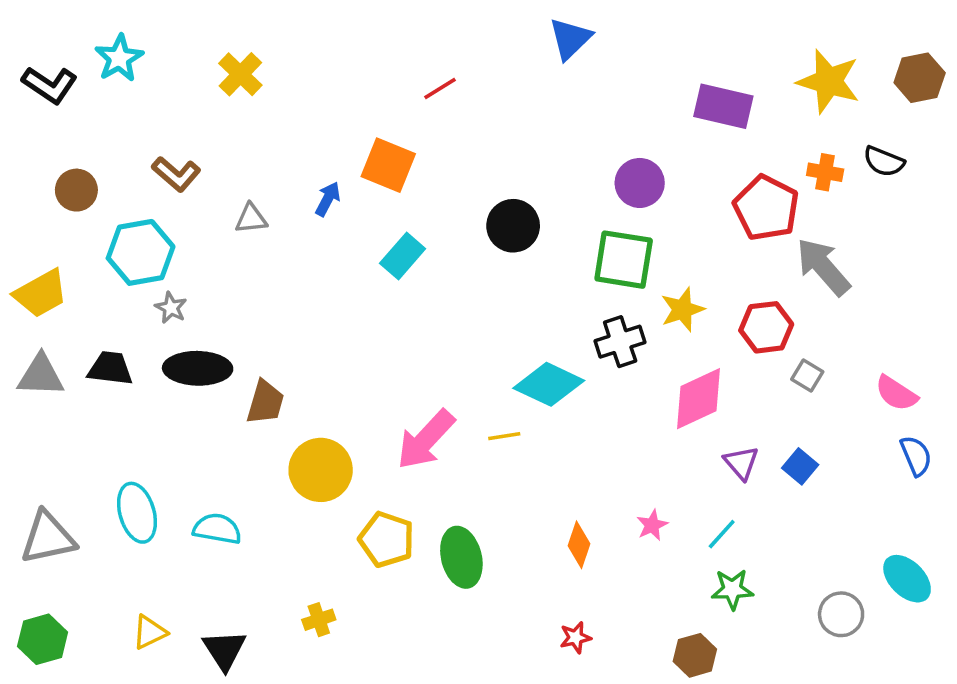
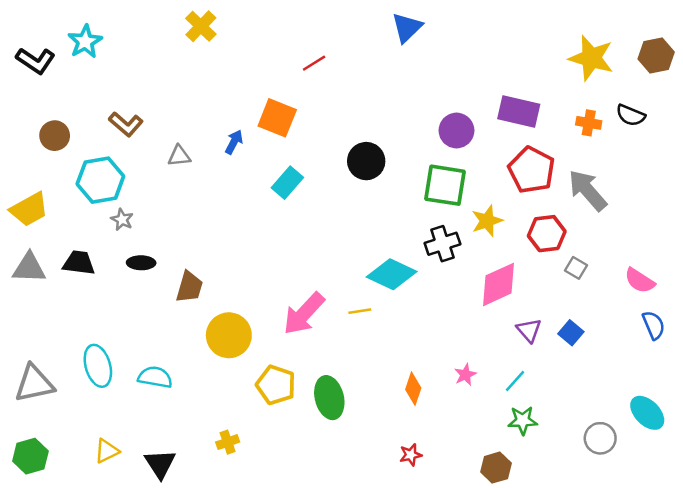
yellow cross: (240, 74) -> (201, 26), moved
purple rectangle: (723, 106) -> (519, 111), moved
red pentagon: (766, 208) -> (532, 170), moved
black ellipse: (198, 368) -> (141, 263), size x0.6

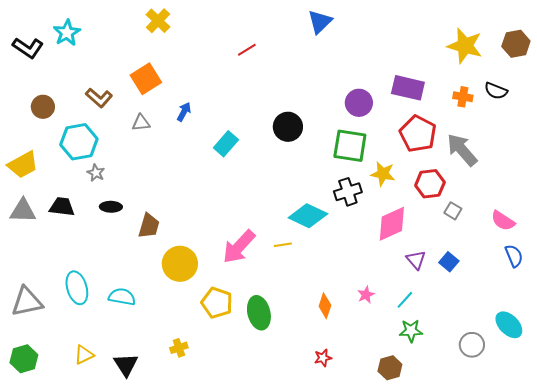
orange square: (277, 118) -> (146, 79), moved, turned 36
yellow star: (487, 221) -> (383, 174), turned 30

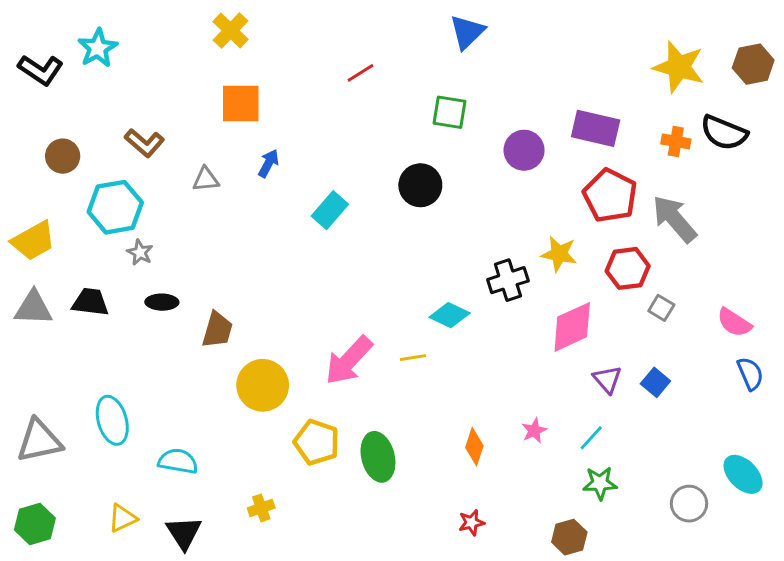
orange square: (146, 79) -> (241, 103), moved, turned 32
black semicircle: (496, 91) -> (724, 133), size x1.4
green square: (350, 146) -> (450, 112), moved, size x0.7
cyan diamond: (308, 216) -> (450, 315), size x0.7
cyan semicircle: (122, 297) -> (178, 461), moved

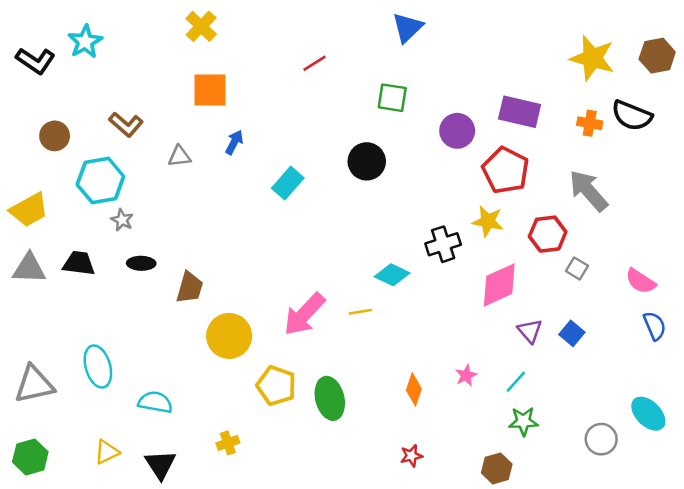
red pentagon: (610, 195) -> (506, 170), moved

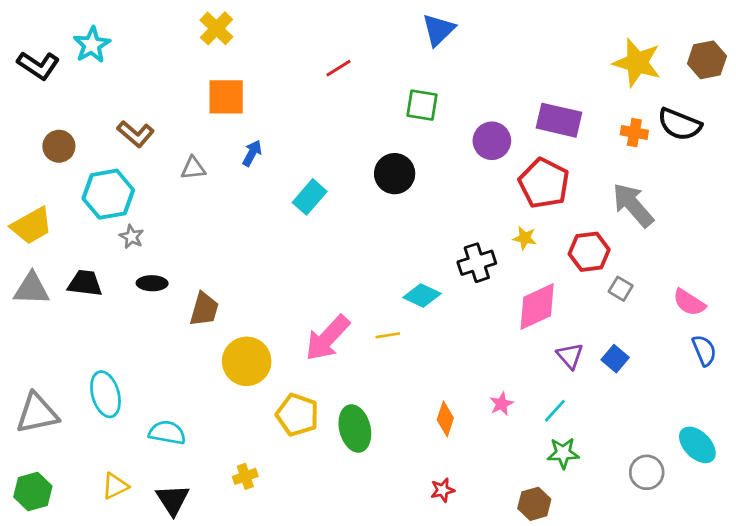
yellow star: (488, 221) -> (525, 238), size x0.7

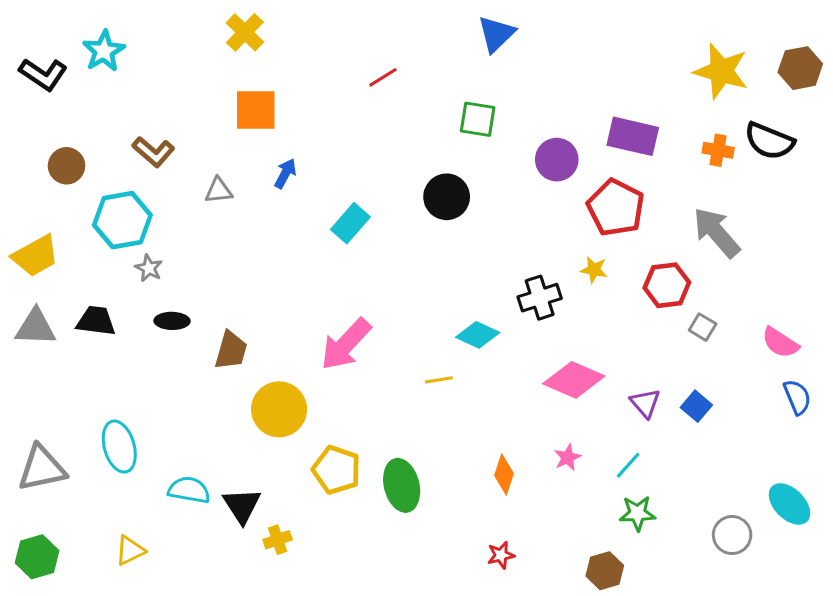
pink diamond: (537, 307) -> (574, 380), moved, turned 48
pink arrow: (327, 338) -> (346, 344), moved
black triangle: (173, 500) -> (242, 506), moved

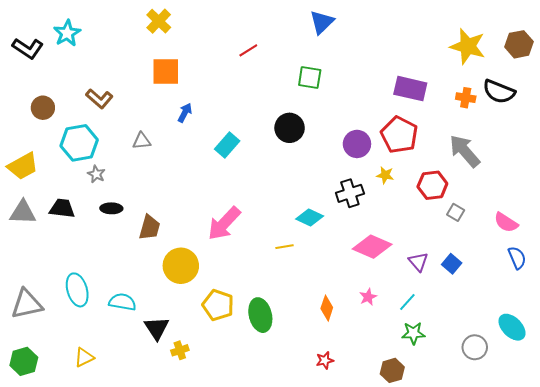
purple circle: (557, 160) -> (357, 144), moved
gray triangle: (219, 191) -> (142, 141), moved
cyan semicircle: (189, 490) -> (122, 302), moved

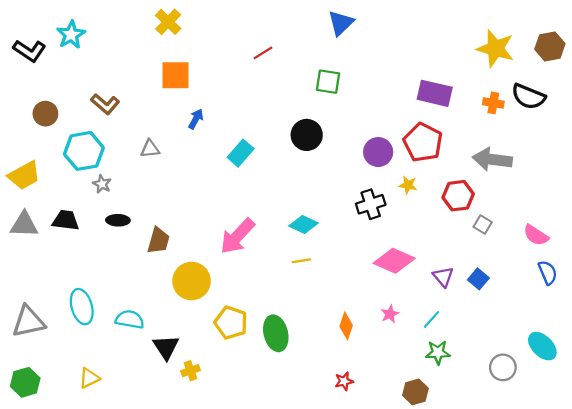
gray arrow: (465, 151) -> (492, 159), turned -42
cyan diamond: (310, 217) -> (303, 225), moved

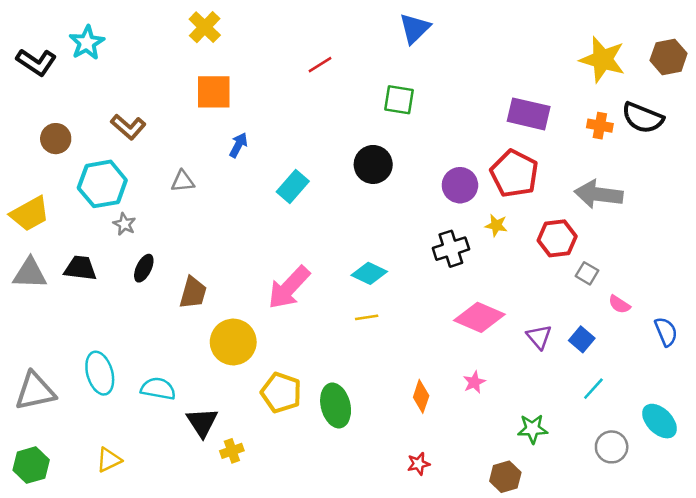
black ellipse: (118, 220) -> (144, 268), turned -65
pink semicircle: (536, 235) -> (619, 304), moved, size x0.7
cyan line: (431, 319) -> (593, 389), moved

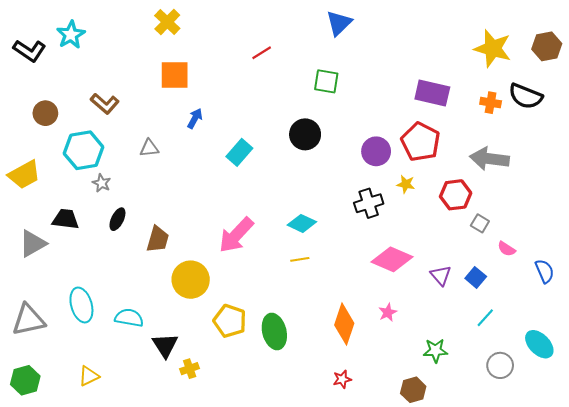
gray triangle: (30, 273) -> (33, 244), moved, turned -32
orange diamond: (421, 396) -> (344, 324), size x1.5

